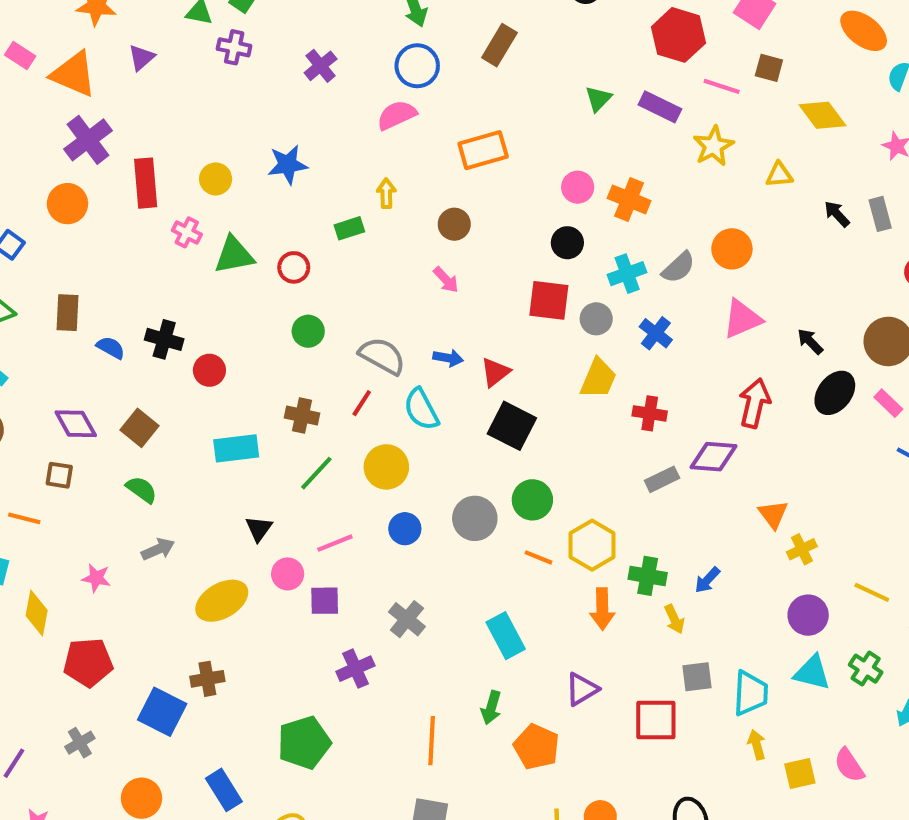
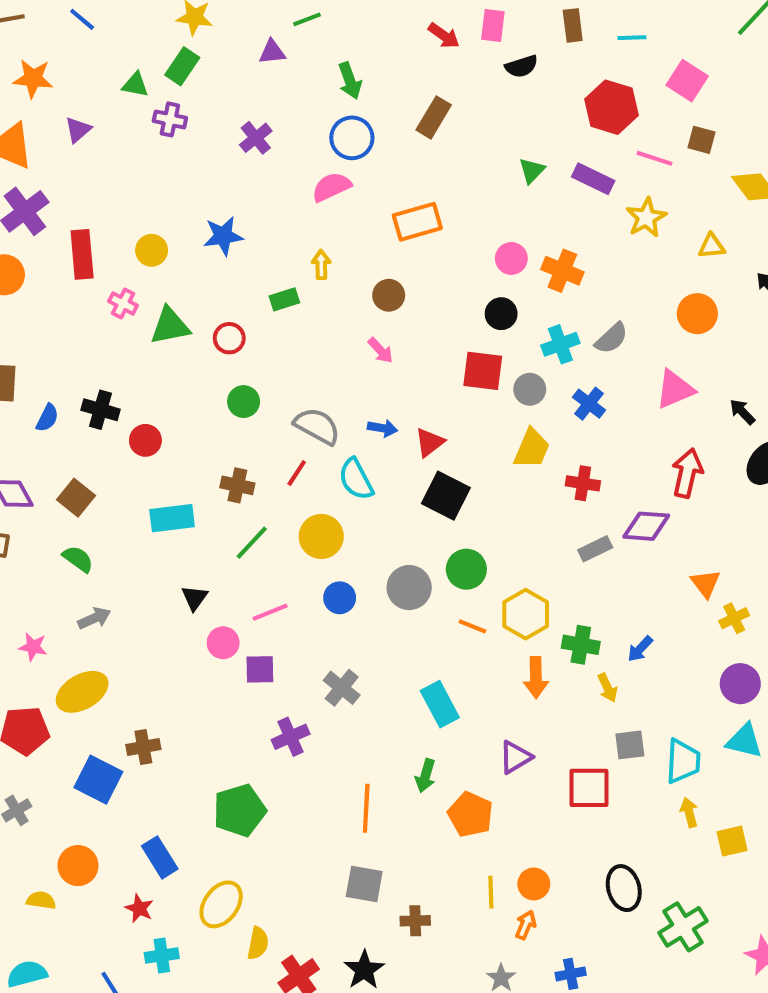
orange circle: (732, 249) -> (697, 314), moved
blue semicircle: (111, 348) -> (47, 418), turned 88
yellow ellipse: (222, 601) -> (82, 692), moved

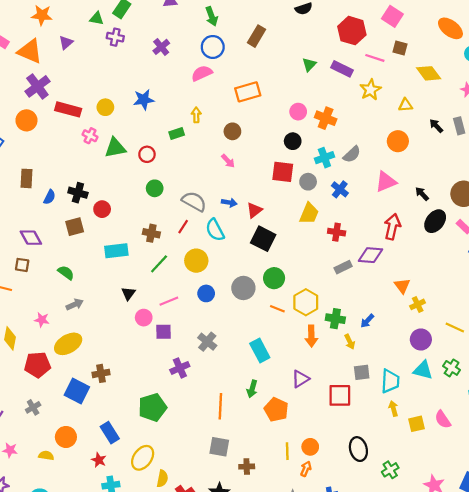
red rectangle: (82, 254) -> (68, 109), turned -70
brown square: (76, 498) -> (75, 227), moved, turned 36
green cross: (683, 927) -> (390, 470), size x0.7

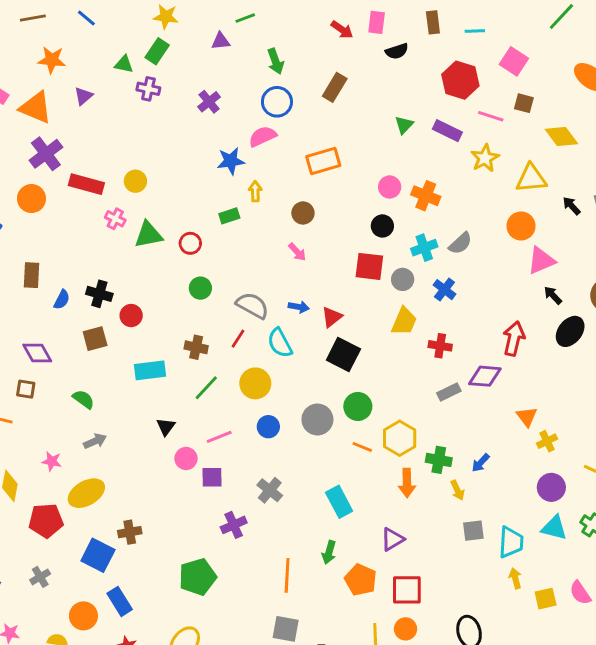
blue star: (144, 100) -> (231, 161), moved
yellow triangle: (406, 105) -> (531, 178), size x1.6
pink triangle: (386, 182) -> (541, 261), moved
red square: (340, 395) -> (407, 590), moved
blue rectangle: (110, 433) -> (120, 601), moved

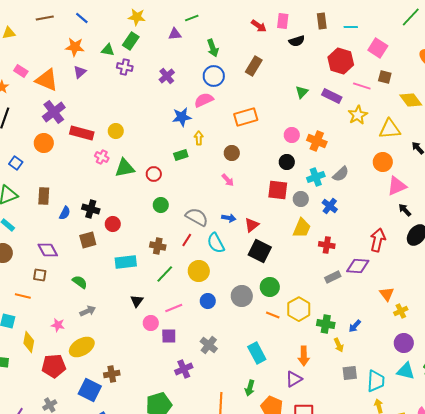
orange star: (52, 60) -> (75, 47), moved
orange arrow: (407, 483) -> (304, 356), moved

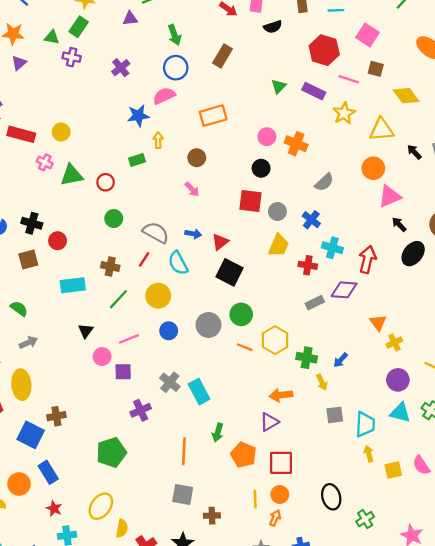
cyan cross: (316, 177) -> (332, 248), moved, turned 36
yellow ellipse: (82, 347) -> (21, 385), turned -65
cyan rectangle: (257, 353) -> (199, 392), moved
orange arrow: (304, 356) -> (281, 395), turned 84

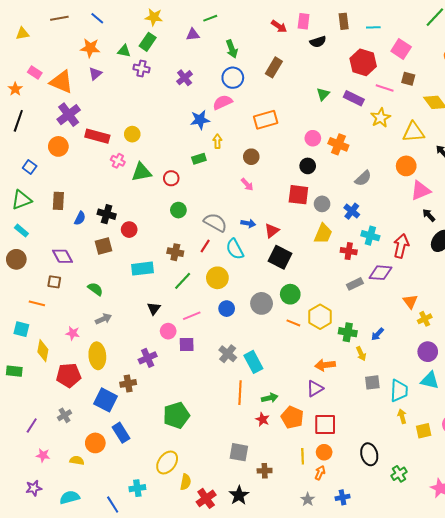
purple cross: (141, 410) -> (148, 358), moved
green arrow: (218, 433) -> (270, 398), turned -119
orange line: (184, 451) -> (240, 393), moved
red star: (54, 509) -> (263, 419), moved

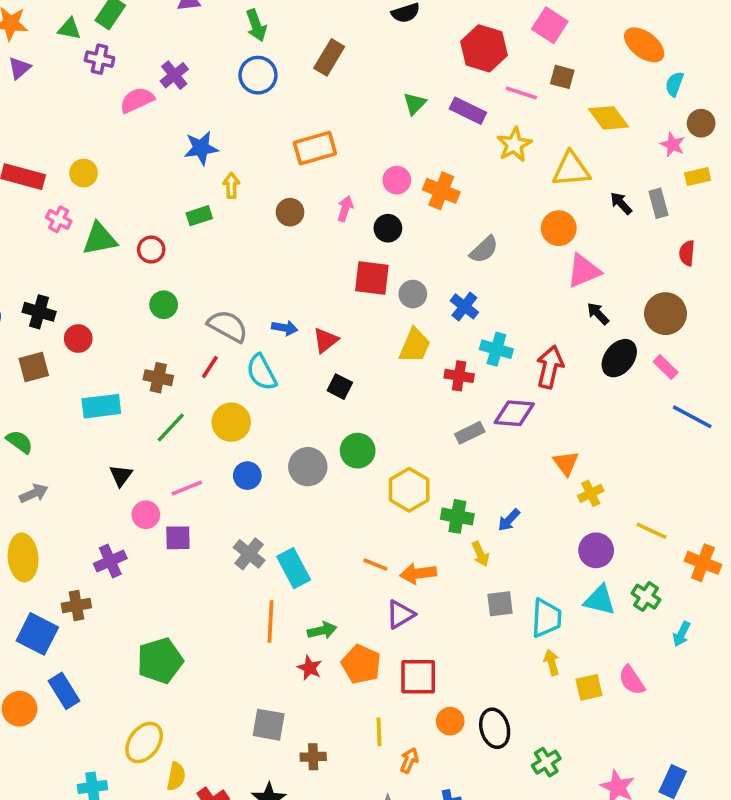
pink semicircle: (223, 102) -> (137, 100), moved
pink arrow: (247, 184) -> (345, 209), moved, turned -120
black square: (280, 257) -> (340, 387), size x0.6
orange line: (293, 323) -> (375, 565), moved
orange circle: (324, 452) -> (450, 721), moved

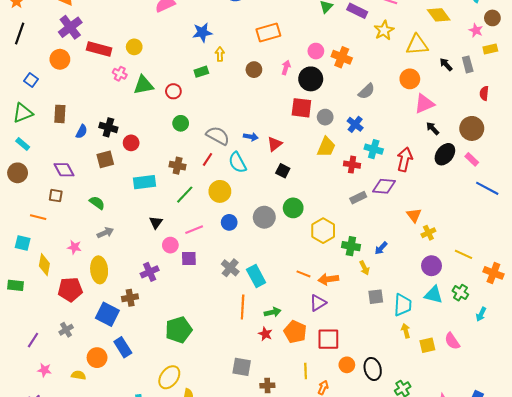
black circle: (388, 228) -> (311, 79), size x1.5

